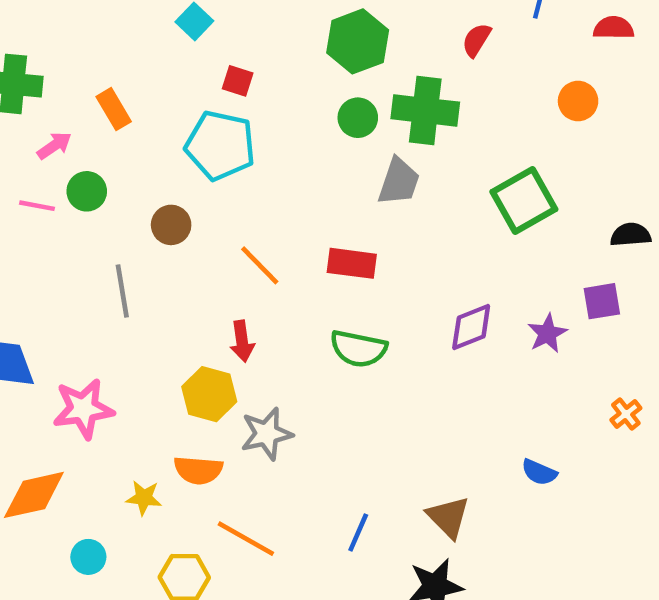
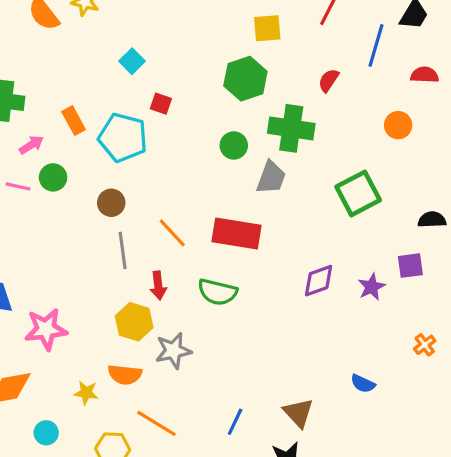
green circle: (358, 118) -> (234, 145), moved
cyan pentagon: (220, 145) -> (123, 138), moved
red rectangle: (352, 263) -> (237, 234), size x1.4
gray line: (122, 291) -> (123, 250), moved
green semicircle: (358, 349) -> (217, 292), moved

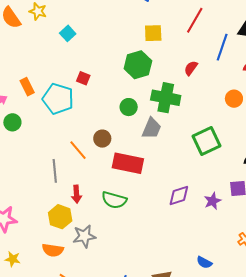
cyan square: (132, 61) -> (68, 33), moved
brown circle: (111, 203) -> (102, 139), moved
orange line: (172, 233) -> (78, 150), moved
yellow star: (86, 393) -> (13, 259), moved

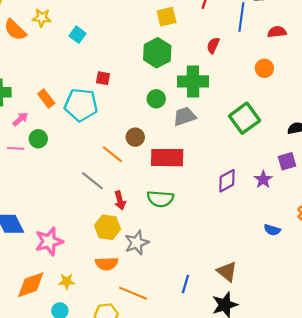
gray trapezoid: (152, 128) -> (185, 116), turned -120
gray line: (55, 171) -> (92, 181), turned -35
blue semicircle: (204, 262) -> (272, 230), moved

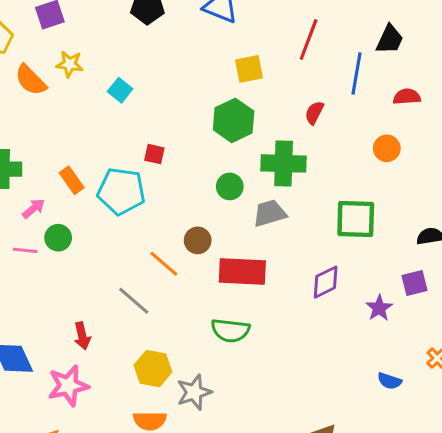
green square: (245, 118) -> (356, 219), turned 36
purple diamond: (227, 181) -> (326, 282), moved
red arrow: (120, 200) -> (82, 336), moved

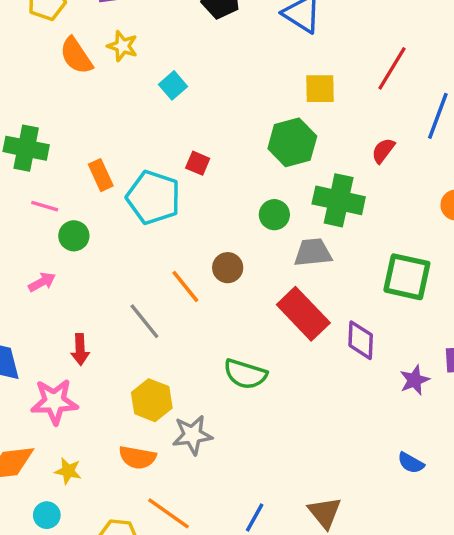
pink arrow: (33, 209) -> (42, 282), moved
pink line: (25, 250) -> (45, 206), moved
red rectangle: (242, 272) -> (303, 314), moved, turned 33
purple diamond: (326, 282) -> (361, 340), turned -72

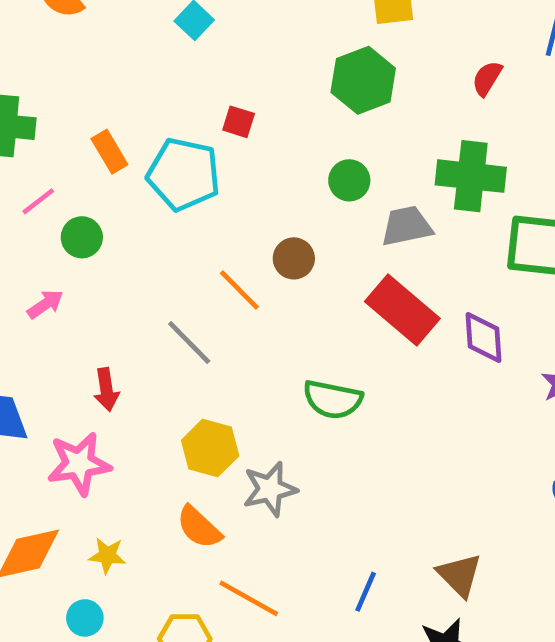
green cross: (339, 200) -> (471, 176), moved
pink line: (45, 206) -> (38, 201), turned -48
orange semicircle: (137, 457) -> (199, 527), turned 39

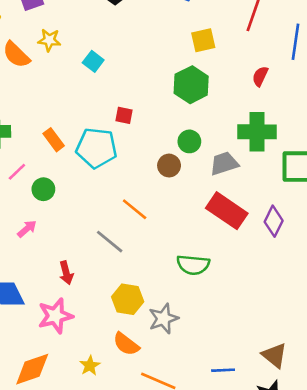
brown circle: (294, 258) -> (169, 166), moved
purple diamond: (483, 337) -> (274, 221), turned 36
yellow star: (107, 555) -> (90, 366), moved, turned -30
blue line: (366, 592) -> (223, 370), turned 70

